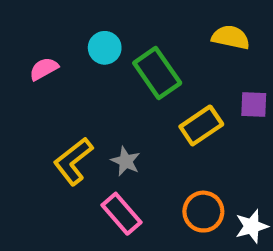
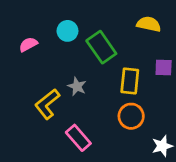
yellow rectangle: (201, 126) -> (130, 81), turned -50
gray star: (126, 161) -> (77, 86), moved
orange circle: (203, 212) -> (131, 116), moved

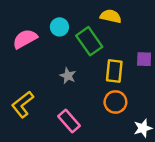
yellow semicircle: (149, 24) -> (111, 16), moved
pink semicircle: (28, 44) -> (25, 39), size x1.5
yellow L-shape: (47, 104) -> (23, 104), moved

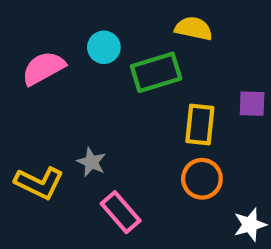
green rectangle: (89, 41) -> (156, 72), turned -72
gray star: (68, 76) -> (91, 162), moved
yellow L-shape: (23, 104) -> (39, 183), turned -116

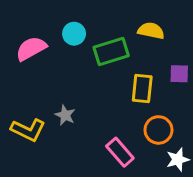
yellow semicircle: (194, 29) -> (151, 31), moved
orange circle: (202, 179) -> (158, 130), moved
pink rectangle: (121, 212) -> (120, 152), moved

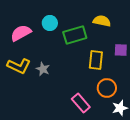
gray star: (65, 115) -> (43, 69), moved
yellow L-shape: (28, 130) -> (19, 66), moved

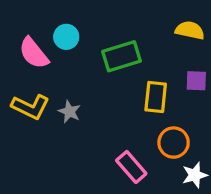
yellow semicircle: (102, 21) -> (190, 30), moved
cyan circle: (50, 23) -> (66, 37), moved
pink semicircle: (21, 33) -> (34, 53), turned -100

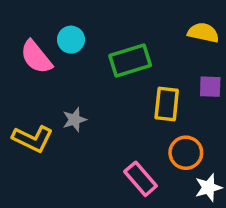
yellow L-shape: (30, 107) -> (33, 139), moved
gray star: (69, 112) -> (74, 120), turned 30

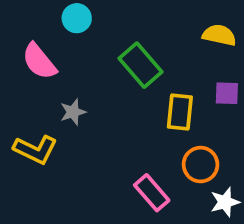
cyan circle: (71, 40) -> (77, 18), moved
green rectangle: (130, 60) -> (140, 65), turned 66
gray star: (74, 120) -> (73, 112), moved

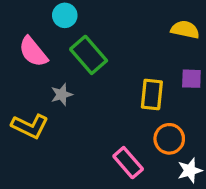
green rectangle: (140, 65) -> (89, 55), moved

